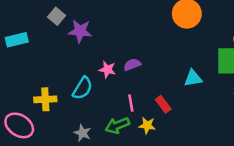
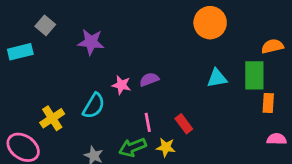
gray square: (56, 16) -> (45, 25), moved
cyan triangle: (193, 78) -> (217, 78), moved
yellow cross: (45, 99) -> (52, 118), turned -30

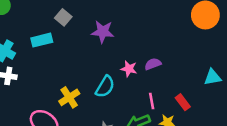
cyan triangle: (217, 78) -> (213, 77), moved

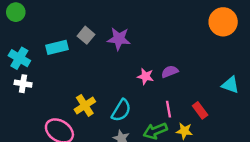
gray square: (63, 17) -> (86, 35), moved
cyan triangle: (213, 77) -> (230, 85), turned 30
cyan semicircle: (105, 87) -> (121, 110), moved

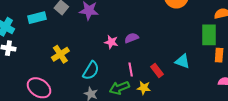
cyan triangle: (230, 85) -> (182, 61), moved
yellow cross: (85, 105) -> (60, 54), moved

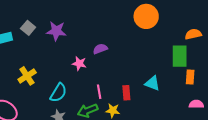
purple semicircle: (132, 38) -> (100, 49), moved
red rectangle: (157, 71) -> (126, 93), turned 32

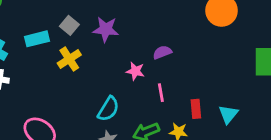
yellow cross: (27, 76) -> (69, 59), moved
cyan triangle: (152, 83) -> (228, 114), moved, turned 49
pink line: (99, 92) -> (161, 93), moved

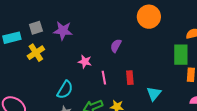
gray square: (69, 25) -> (36, 28), turned 32
purple semicircle: (162, 52) -> (116, 46), moved, turned -40
red rectangle: (196, 109) -> (130, 78), moved

